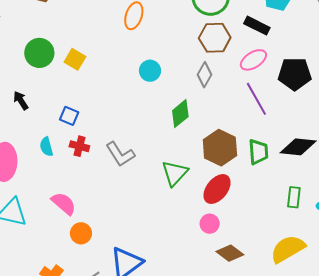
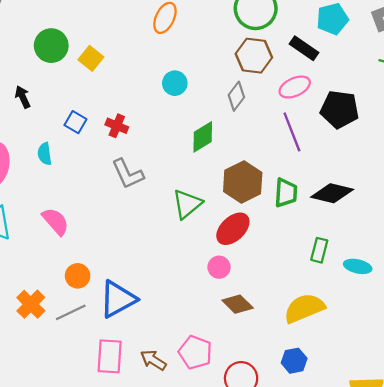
red cross: (79, 146) -> (117, 126), moved
orange circle: (81, 233) -> (78, 276), moved

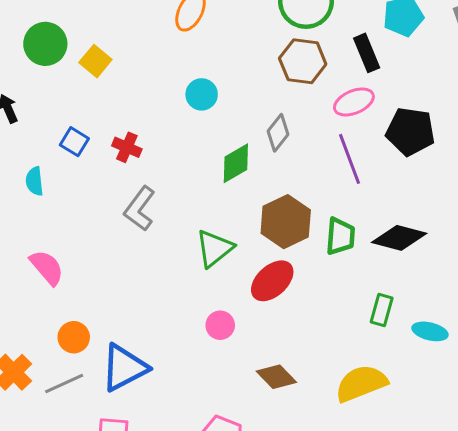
black rectangle: (304, 48) -> (367, 53), turned 32
gray diamond: (236, 96) -> (278, 133), moved
gray L-shape: (128, 174) -> (140, 209), turned 60
pink circle: (219, 267) -> (220, 325), moved

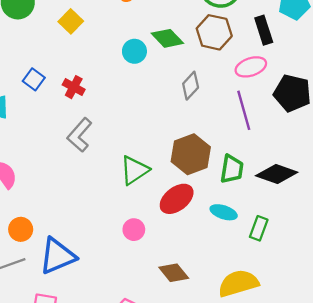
yellow square: (95, 61) -> (71, 21), moved
green diamond: (236, 163) -> (167, 38), moved, turned 72
cyan ellipse: (430, 331) -> (224, 212), moved

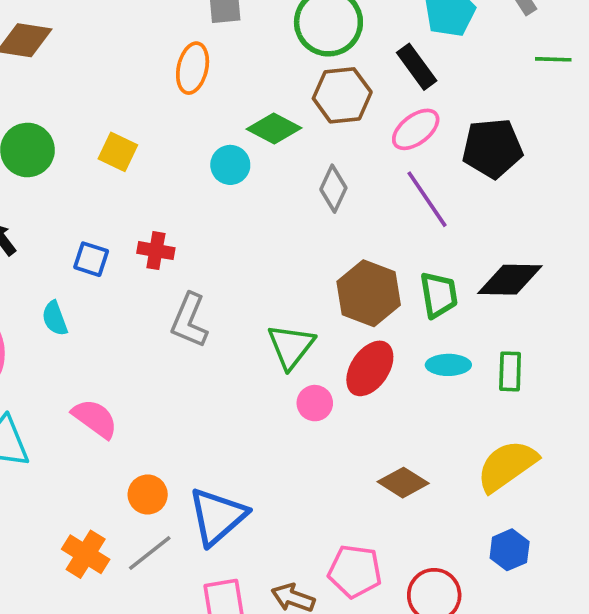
pink circle: (134, 230) -> (315, 403), moved

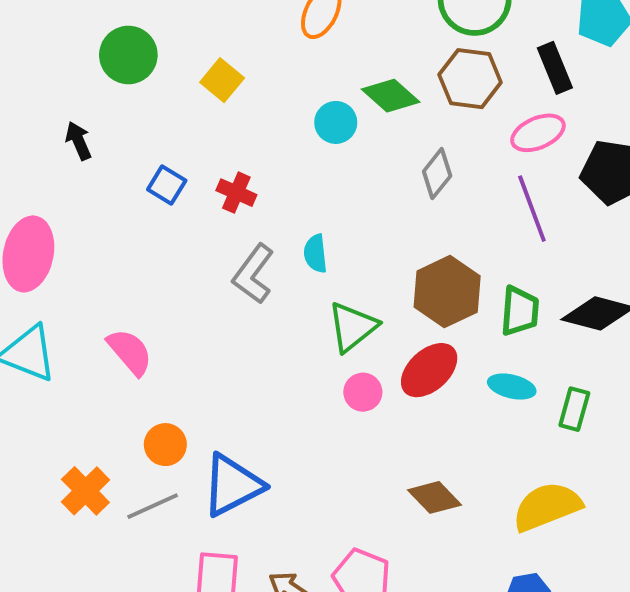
cyan semicircle: (55, 318) -> (315, 254), moved

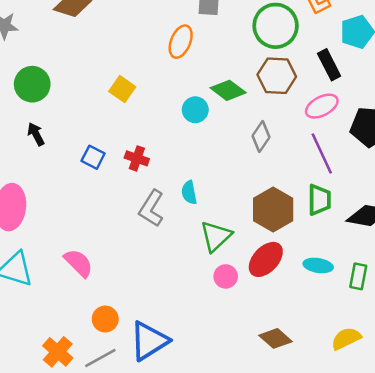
green circle: (128, 55) -> (32, 84), moved
green trapezoid: (520, 311) -> (319, 200), moved
yellow semicircle: (547, 507) -> (346, 338), size x0.7

